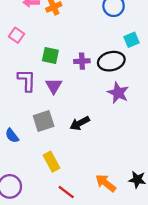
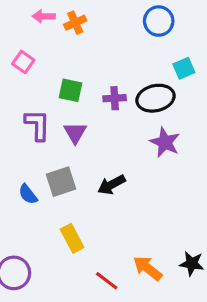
blue semicircle: (12, 136) -> (28, 194), moved
red line: (66, 192) -> (107, 281), moved

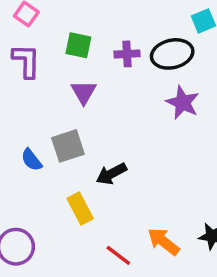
purple L-shape: (37, 125) -> (26, 61), moved
black arrow: (111, 185) -> (111, 174), moved

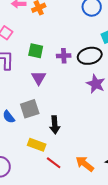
black arrow: (111, 174) -> (55, 125), turned -66
yellow rectangle: (80, 208) -> (37, 145), turned -42
red line: (118, 255) -> (54, 163), moved

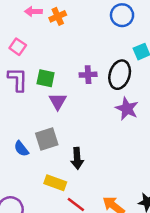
green square: (36, 51) -> (46, 78), moved
black ellipse: (90, 56) -> (120, 75), turned -60

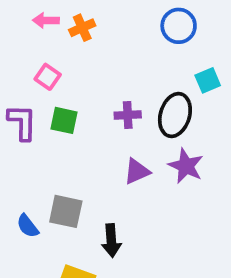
pink square: (18, 47) -> (48, 77), moved
purple triangle: (58, 101) -> (137, 171), moved, turned 36
gray square: (47, 139) -> (66, 211), turned 30

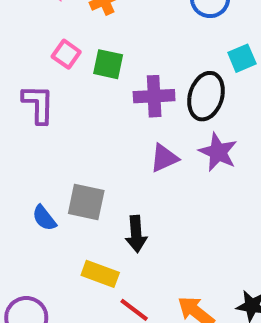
purple cross: (128, 115) -> (154, 96), size x1.4
green square: (64, 120) -> (108, 64), moved

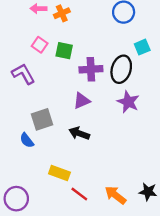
purple L-shape: (38, 104) -> (23, 74), turned -30
purple triangle: (164, 158) -> (82, 101), moved
gray square: (86, 202) -> (42, 119), moved, turned -30
black arrow: (136, 234) -> (79, 133), moved, turned 114

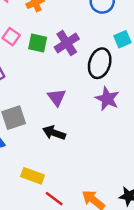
purple cross: (91, 69) -> (67, 43), moved, turned -30
purple triangle: (82, 101) -> (57, 97), turned -42

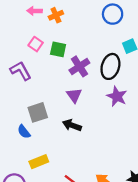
purple cross: (67, 43) -> (79, 66), moved
yellow rectangle: (33, 176) -> (39, 162), moved, turned -42

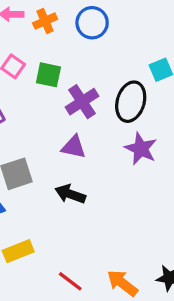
blue circle: (113, 14) -> (92, 23), moved
purple triangle: (74, 95) -> (74, 147), turned -42

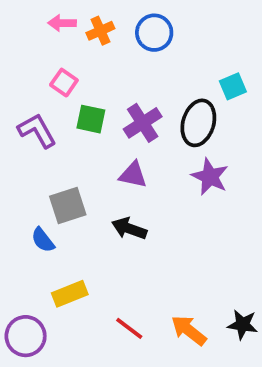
green square: (48, 75) -> (91, 119), moved

